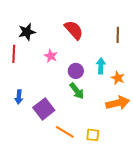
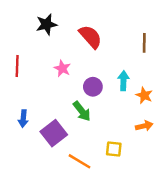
black star: (27, 32) -> (46, 24), moved
green arrow: (77, 91) -> (82, 111), moved
orange arrow: (118, 103) -> (144, 126), size x0.6
yellow square: (93, 135) -> (114, 149), moved

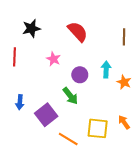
black star: (46, 24) -> (31, 28), moved
orange arrow: (144, 126) -> (124, 122), moved, turned -112
yellow square: (114, 149) -> (98, 128), size x1.5

